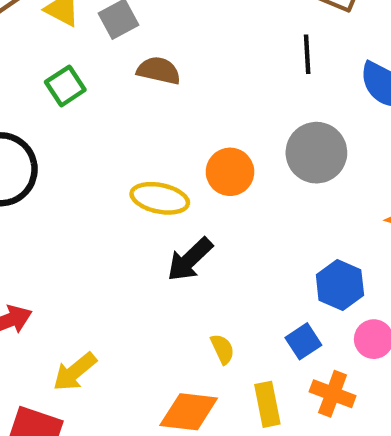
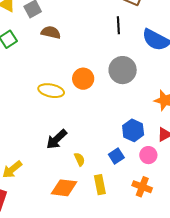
black arrow: (190, 259) -> (57, 139), moved
orange cross: (333, 394) -> (142, 187), moved

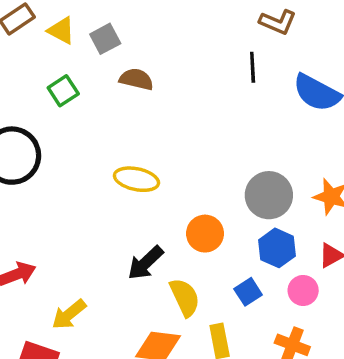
gray circle: (123, 70) -> (269, 195), moved
orange circle: (83, 79) -> (205, 234), moved
yellow semicircle: (79, 159) -> (185, 297), size x1.6

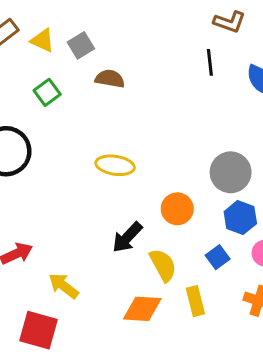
yellow arrow: (69, 314) -> (64, 286), turned 80

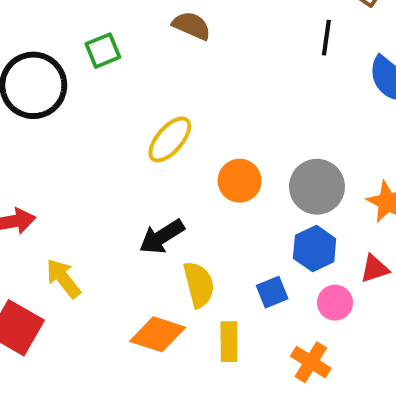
green square: (47, 92) -> (103, 51), moved
yellow ellipse: (115, 165) -> (170, 139), turned -72
orange circle: (177, 209) -> (240, 181), moved

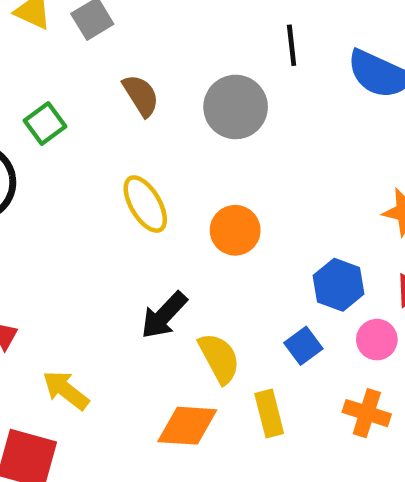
brown semicircle: (192, 26) -> (141, 95), moved, turned 48
yellow ellipse: (170, 139) -> (145, 204), turned -57
gray circle: (317, 187) -> (236, 107), moved

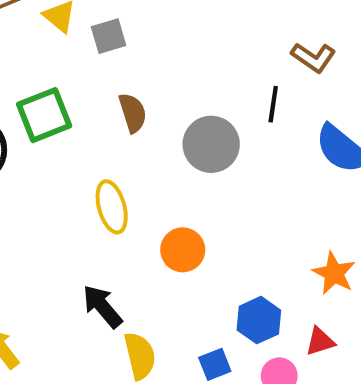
green square: (45, 123) -> (44, 115), size x1.5
black arrow: (164, 315) -> (102, 306), turned 81

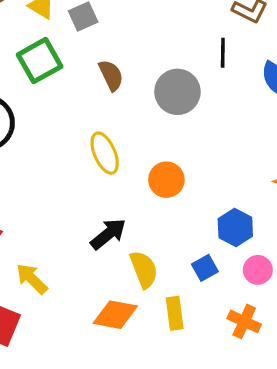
green square: (44, 115) -> (40, 61), moved
black arrow: (102, 306) -> (108, 234), turned 99

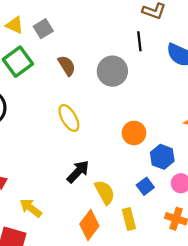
orange circle: (166, 180) -> (134, 133), moved
orange diamond: (115, 315) -> (89, 225), turned -56

